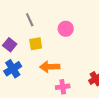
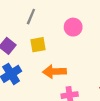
gray line: (30, 20) -> (31, 17), turned 48

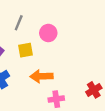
pink circle: (73, 27) -> (48, 33), moved

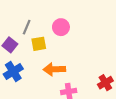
gray line: (19, 23) -> (27, 27), moved

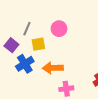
blue cross: (13, 72) -> (25, 64), moved

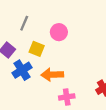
gray line: (27, 29) -> (24, 23), moved
yellow square: (38, 44) -> (37, 49), turned 32

